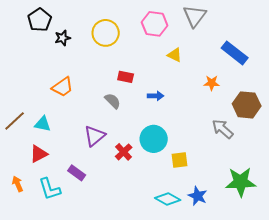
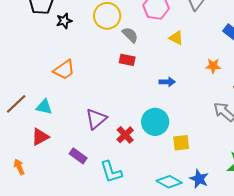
blue arrow: (156, 96) -> (167, 82), moved
gray semicircle: (113, 101) -> (130, 35), moved
cyan L-shape: (50, 189) -> (111, 172), moved

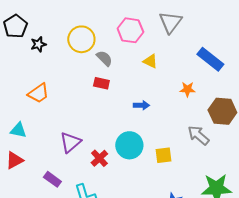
yellow square: (181, 143) -> (163, 155), moved

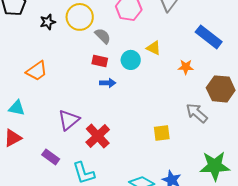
black star: (38, 44) -> (48, 22), moved
yellow triangle: (150, 61) -> (154, 48), moved
blue arrow: (141, 105) -> (108, 83), moved
cyan circle: (129, 145) -> (131, 60), moved, size x0.7
red cross: (99, 158) -> (98, 136), size x1.4

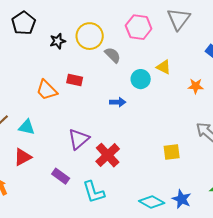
red rectangle: (100, 61) -> (75, 80), moved
orange trapezoid: (37, 71) -> (47, 90), turned 80

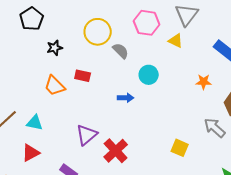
black star: (58, 41) -> (55, 48), moved
yellow triangle: (164, 67) -> (176, 41), moved
yellow square: (172, 152) -> (180, 148), turned 30

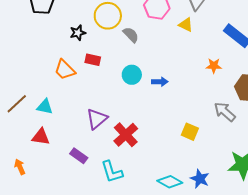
black star: (55, 48) -> (78, 33), moved
cyan circle: (149, 75) -> (132, 75), moved
blue arrow: (126, 98) -> (160, 82), moved
red triangle: (31, 153) -> (41, 137), turned 36

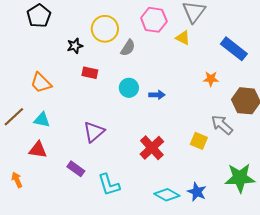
gray semicircle: (131, 35) -> (128, 48), turned 78
orange trapezoid: (65, 70) -> (41, 83), moved
yellow square: (190, 132) -> (199, 141), moved
red cross: (126, 135) -> (152, 148), moved

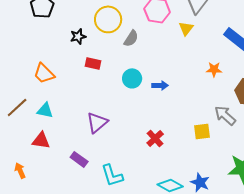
yellow triangle: (183, 38) -> (186, 28), turned 42
yellow square: (199, 141) -> (202, 131), turned -30
red cross: (152, 148) -> (155, 138), size x0.7

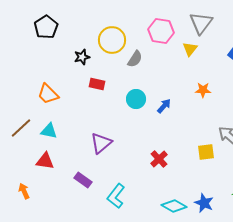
orange star: (214, 69) -> (203, 90), moved
blue arrow: (160, 85) -> (164, 106), turned -49
cyan L-shape: (112, 175) -> (116, 196), turned 55

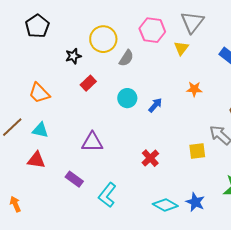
red rectangle: (97, 84) -> (88, 83), turned -56
purple triangle: (101, 143) -> (92, 142), turned 40
orange arrow: (24, 191) -> (15, 204), moved

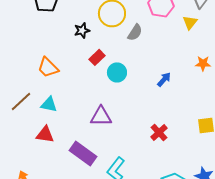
cyan circle: (127, 98) -> (117, 72), moved
purple rectangle: (74, 179) -> (83, 153), size x1.5

